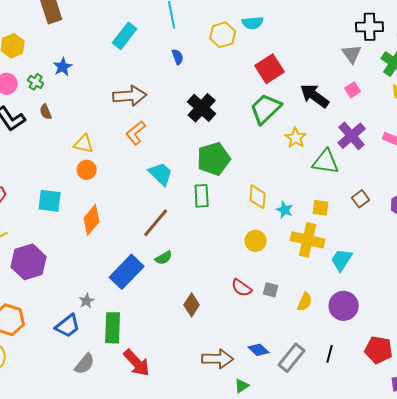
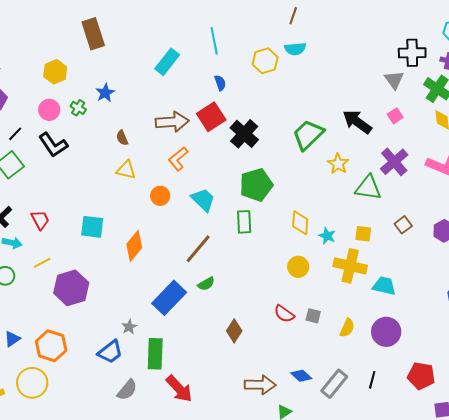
red square: (270, 69) -> (211, 117), moved
brown semicircle: (46, 112) -> (122, 138), moved
orange circle: (87, 170) -> (160, 196), moved
cyan trapezoid: (342, 260) -> (384, 286), turned 70

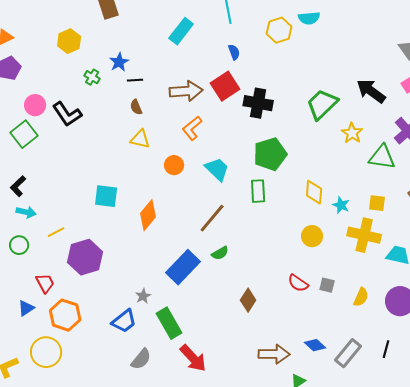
pink circle: (49, 110) -> (35, 105), moved
black line: (15, 134) -> (135, 80), moved, turned 42
black cross: (244, 134) -> (258, 103), turned -32
red trapezoid: (40, 220) -> (45, 283), moved
green rectangle: (155, 354) -> (169, 323), turned -32

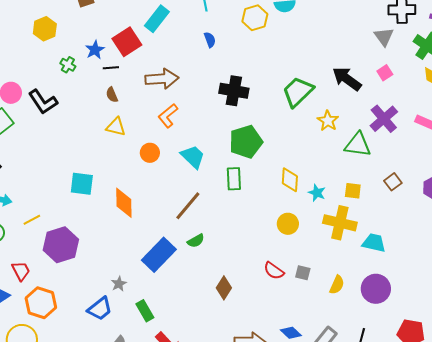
red square: (225, 86) -> (127, 42), moved
orange diamond: (148, 215) -> (124, 203), turned -40
green rectangle: (169, 323) -> (145, 311), size x0.7

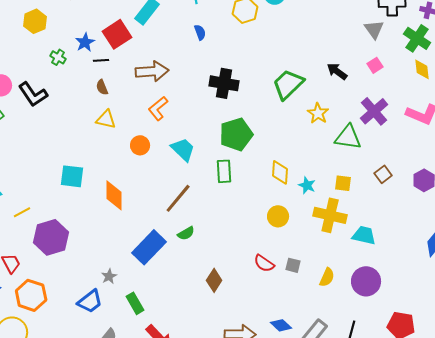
black arrow: (347, 79) -> (337, 71), size x0.7

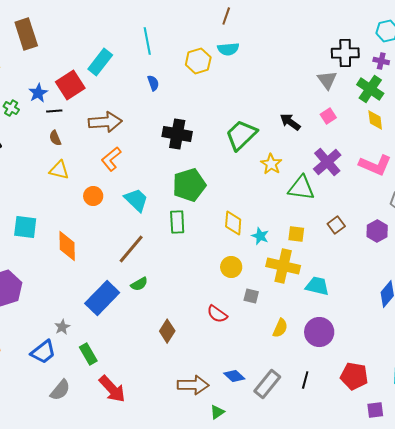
gray square: (293, 265) -> (251, 296), moved

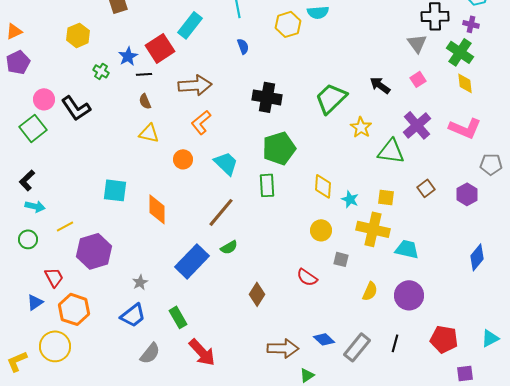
gray star: (62, 327) -> (140, 282), moved

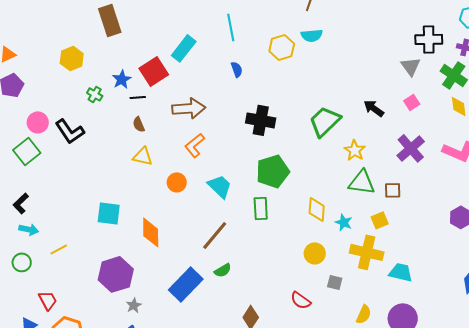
green triangle: (391, 151) -> (362, 182), moved
brown square: (426, 188) -> (393, 190), moved, turned 36
yellow square: (386, 197) -> (380, 220), turned -30
purple hexagon: (94, 251) -> (116, 274), moved

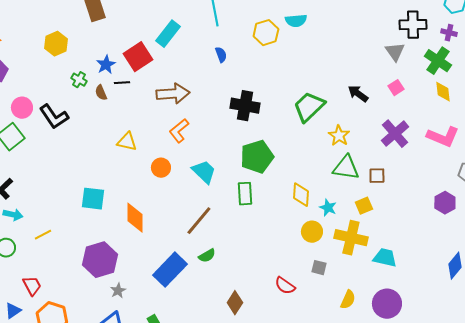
brown semicircle: (139, 124) -> (101, 93), moved
yellow circle: (315, 253) -> (312, 232), moved

